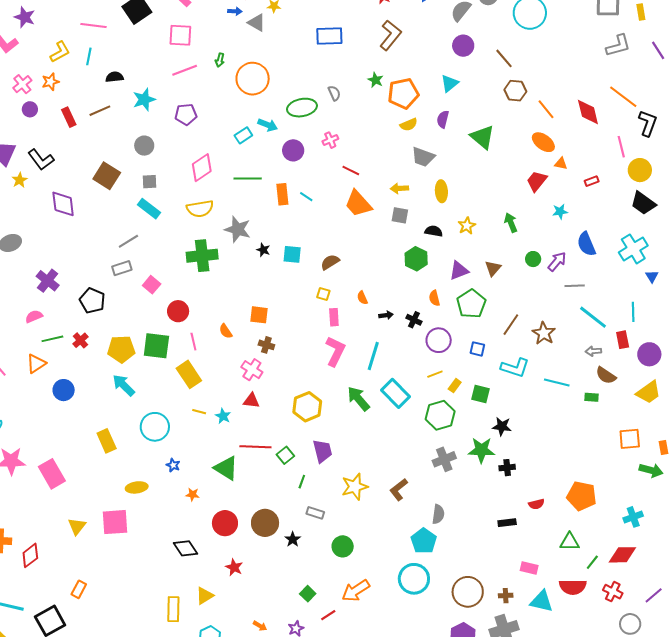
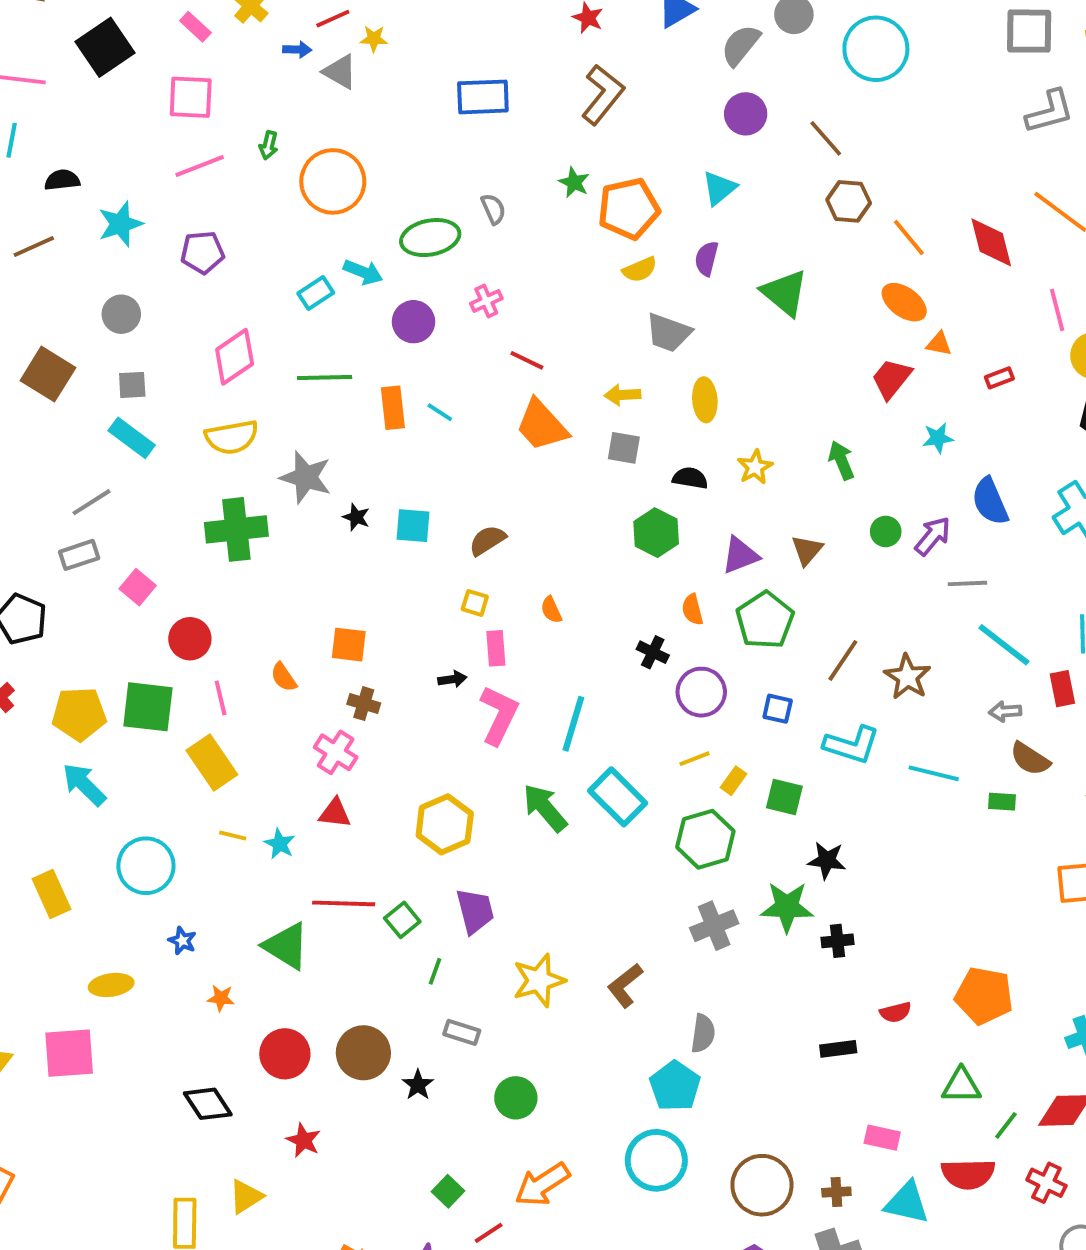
black arrow: (386, 315) -> (452, 679), moved

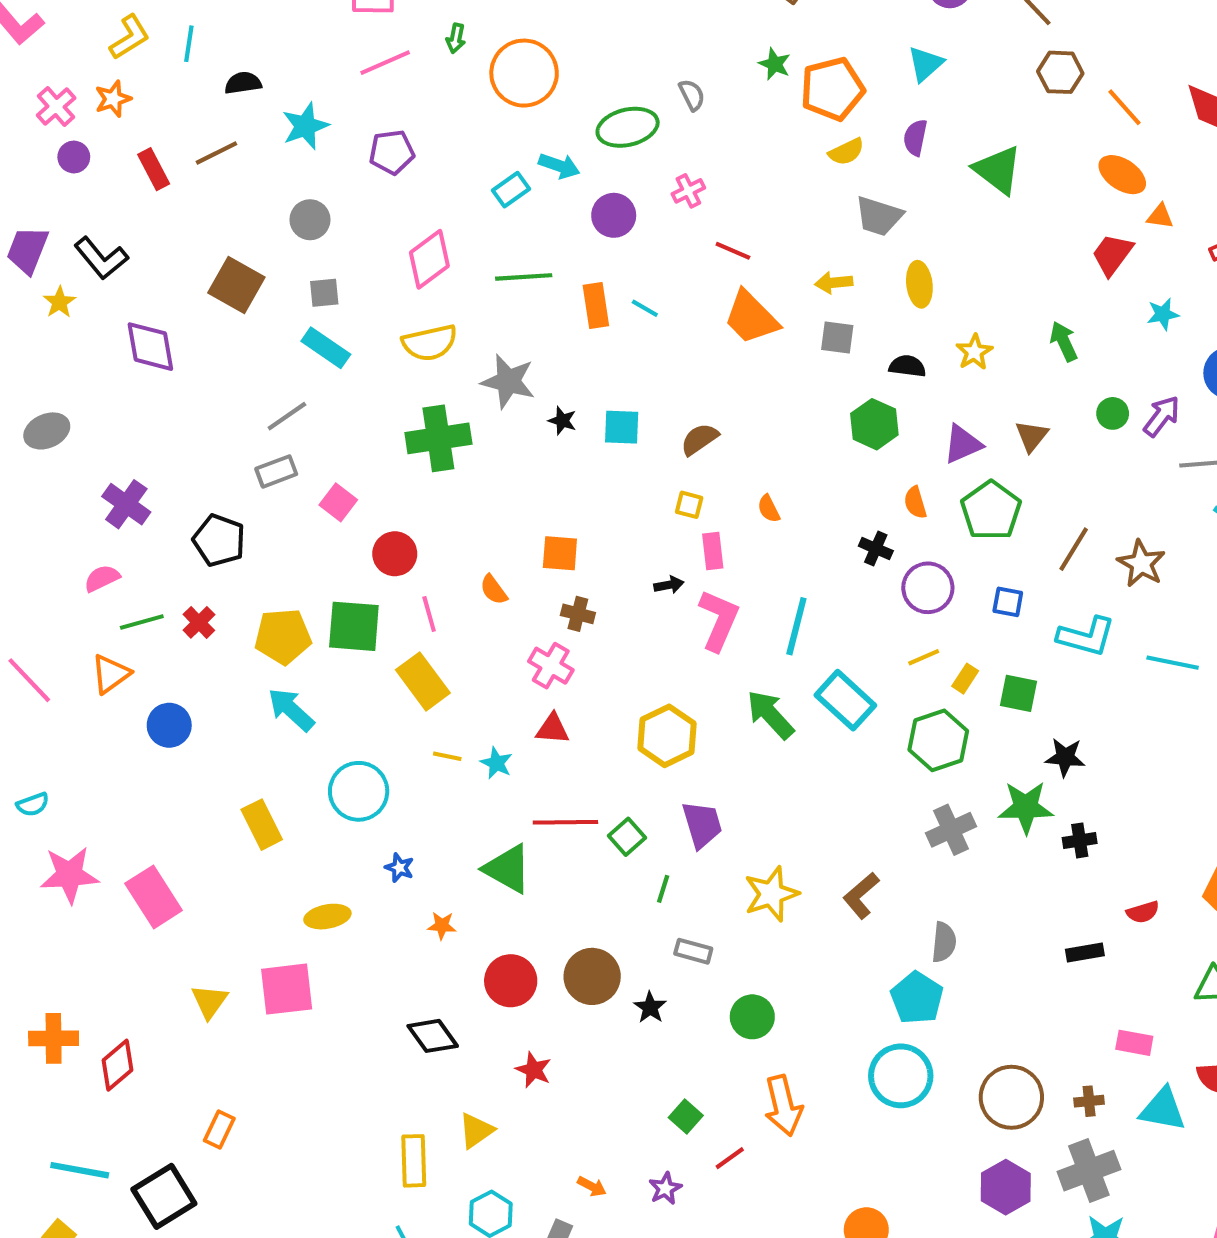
orange arrow: (542, 1184) -> (783, 1106), turned -68

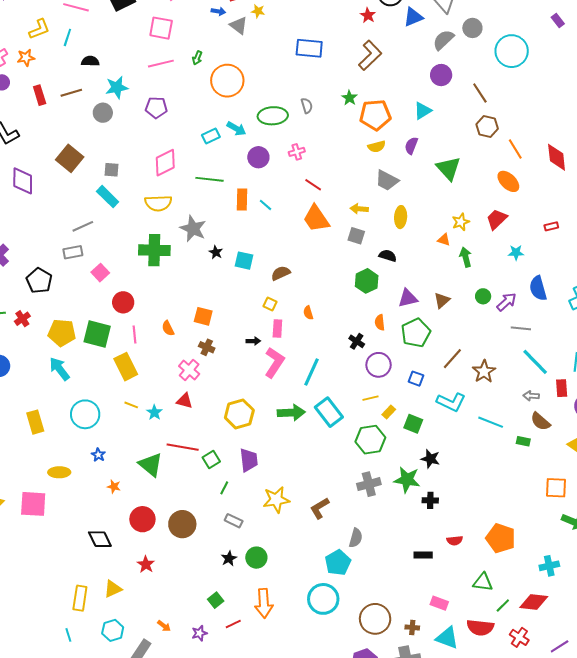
orange triangle: (1160, 216) -> (444, 240), moved
gray circle: (310, 220) -> (103, 113), moved
yellow star: (974, 352) -> (461, 222), moved
green arrow: (770, 715) -> (291, 413), turned 120
black star: (650, 1007) -> (229, 558), moved

